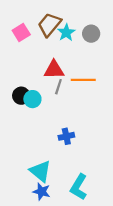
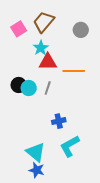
cyan star: (66, 33) -> (41, 48), moved
gray line: (58, 87) -> (48, 88), moved
cyan L-shape: (79, 187) -> (70, 146), moved, turned 30

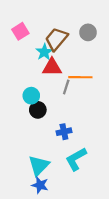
brown trapezoid: (44, 22) -> (56, 39), moved
black circle: (19, 85) -> (38, 110), moved
gray line: (48, 88) -> (66, 87), moved
cyan triangle: (36, 152) -> (39, 166), turned 35

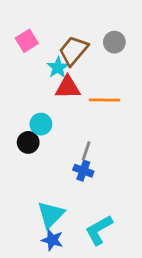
gray line: (66, 87) -> (86, 151), moved
black circle: (38, 110) -> (28, 142), moved
blue cross: (64, 132) -> (83, 171), turned 32
cyan L-shape: (76, 159) -> (99, 230), moved

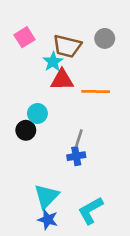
brown trapezoid: (73, 51) -> (67, 46), turned -116
blue cross: (83, 171) -> (76, 156), turned -30

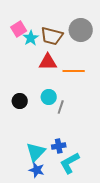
gray circle: (105, 38) -> (81, 30), size x1.5
cyan star: (53, 62) -> (31, 38), moved
cyan circle: (37, 113) -> (49, 97), moved
blue cross: (76, 156) -> (59, 146), moved

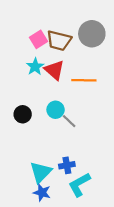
pink square: (19, 29) -> (39, 39), moved
cyan star: (31, 38) -> (35, 67), moved
red triangle: (48, 62) -> (54, 70), turned 42
gray line: (61, 107) -> (69, 121), turned -64

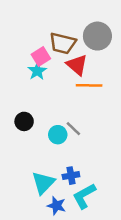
pink square: (39, 39) -> (41, 56), moved
red triangle: (54, 70) -> (77, 65), moved
cyan circle: (56, 110) -> (58, 135), moved
blue star: (42, 193) -> (57, 206), moved

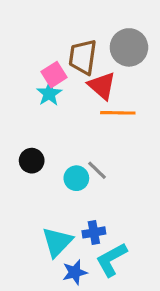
brown trapezoid: (63, 43) -> (83, 57), turned 84
blue star: (57, 206) -> (75, 272), turned -30

